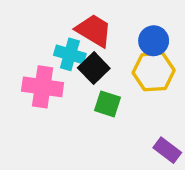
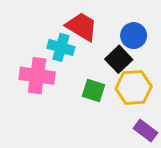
black square: (94, 68) -> (119, 59), moved
yellow hexagon: (154, 72) -> (134, 88), moved

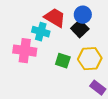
blue circle: (134, 36) -> (83, 15), moved
black square: (119, 59) -> (80, 29), moved

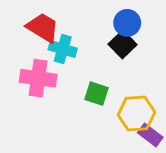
red trapezoid: (55, 18) -> (43, 27), moved
yellow hexagon: (90, 59) -> (136, 114), moved

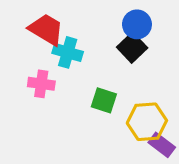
pink cross: (38, 78) -> (41, 84), size x0.7

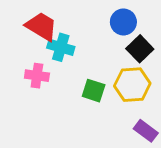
black square: (132, 48) -> (140, 49), moved
yellow hexagon: (147, 122) -> (132, 85), moved

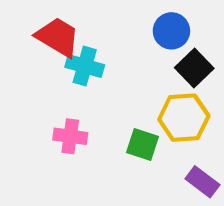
pink cross: (37, 76) -> (70, 136), moved
green square: (94, 91) -> (143, 145), moved

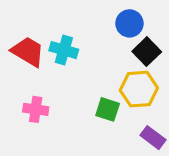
red trapezoid: (58, 37) -> (28, 52), moved
pink cross: (70, 136) -> (36, 109), moved

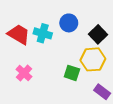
blue circle: (129, 23) -> (69, 23), moved
pink cross: (36, 109) -> (24, 73), turned 35

